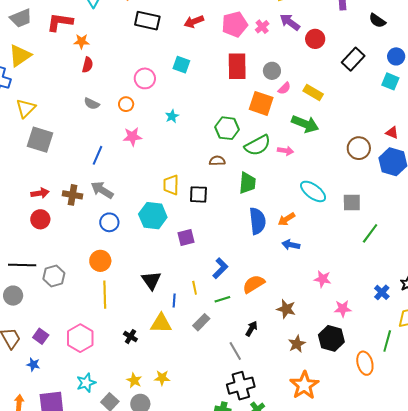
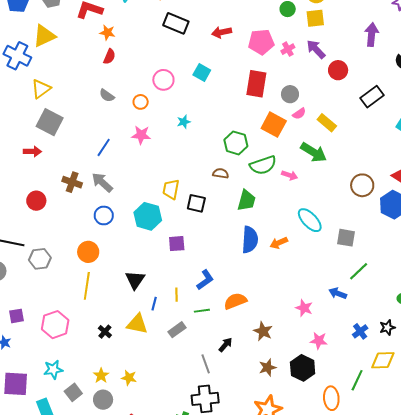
red arrow: (40, 193) -> (32, 151), moved
blue arrow: (291, 245) -> (338, 293), moved
purple square: (41, 336) -> (16, 316), turned 35

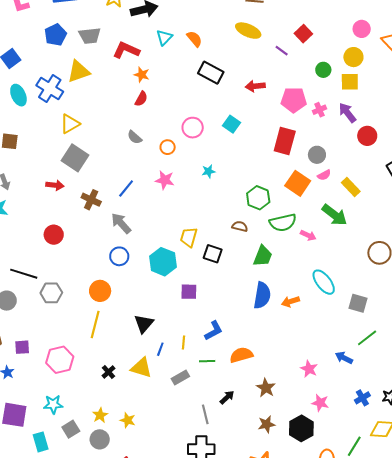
brown cross: (72, 182) -> (91, 200), moved

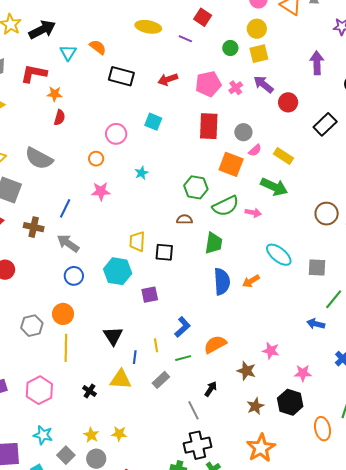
gray semicircle: (135, 137) -> (39, 158), moved, size x1.8
gray hexagon: (51, 293) -> (32, 326), moved
pink star: (309, 369) -> (271, 351), moved
cyan star: (53, 404) -> (43, 435), turned 30

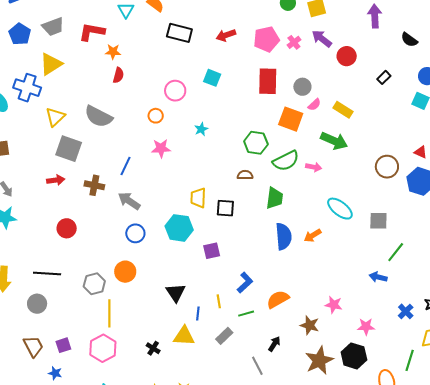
black rectangle: (325, 124) -> (384, 77), size x0.6
yellow line: (66, 348) -> (109, 313), moved
brown star: (255, 406) -> (319, 360), size x1.6

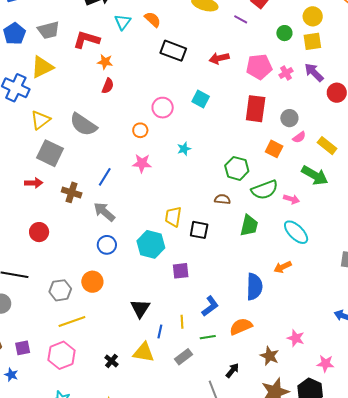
orange square: (291, 119) -> (274, 149), size x0.7
cyan ellipse: (340, 209) -> (296, 232), moved
blue semicircle: (283, 236) -> (254, 287), moved
yellow line: (109, 313) -> (72, 321), turned 64

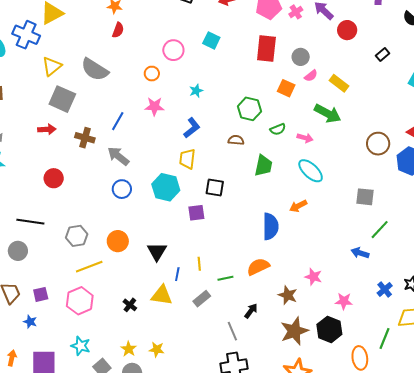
green semicircle: (265, 190) -> (278, 129), size x0.6
black square: (199, 230) -> (215, 187), moved
orange circle: (92, 282) -> (118, 241), moved
blue L-shape: (210, 306) -> (192, 128), moved

